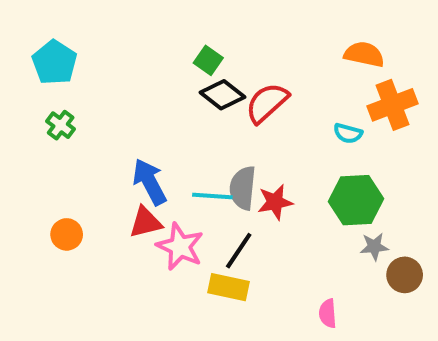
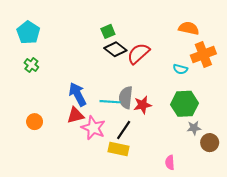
green square: (208, 60) -> (108, 31), turned 32

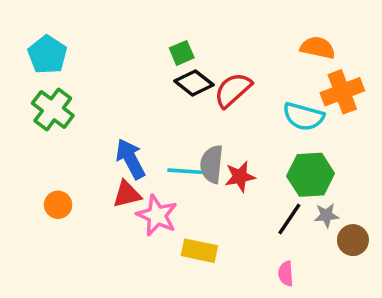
green cross: (31, 65) -> (53, 109), size x1.6
cyan semicircle: (180, 69) -> (303, 116), size x1.6
black line: (124, 130) -> (289, 219), moved

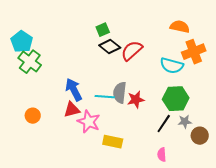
cyan pentagon: (47, 55) -> (22, 42), moved

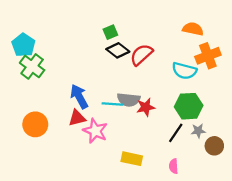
gray semicircle: (120, 93) -> (129, 100), turned -90
orange circle: (33, 116) -> (35, 124), size x1.5
yellow rectangle: (113, 142) -> (132, 159), moved

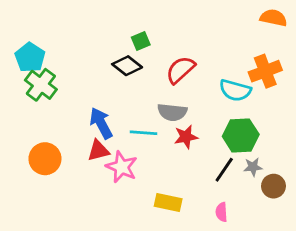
orange semicircle: (193, 29) -> (273, 18), moved
black diamond: (118, 50) -> (127, 66), moved
gray semicircle: (129, 100) -> (172, 112), moved

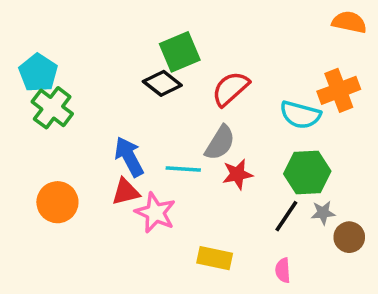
green square: (141, 41) -> (180, 52), size x1.6
gray semicircle: (172, 112) -> (220, 143), turned -64

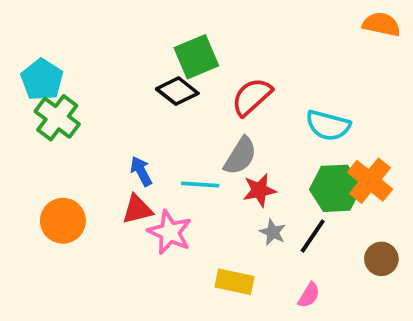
orange cross: (339, 90) -> (370, 181), moved, turned -30
blue arrow: (129, 157) -> (141, 171), size x0.7
gray star: (323, 213) -> (273, 232), moved, turned 30
pink semicircle: (283, 270) -> (309, 295), turned -145

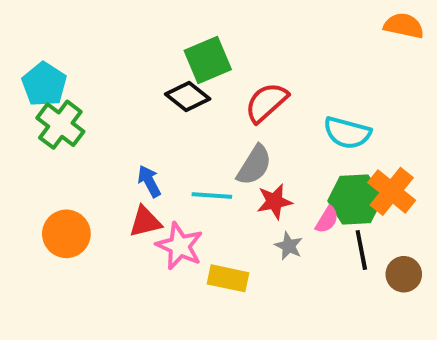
black line: (313, 236) -> (361, 250), moved, turned -45
yellow rectangle: (235, 282) -> (228, 278), moved
pink semicircle: (309, 295) -> (327, 220), moved

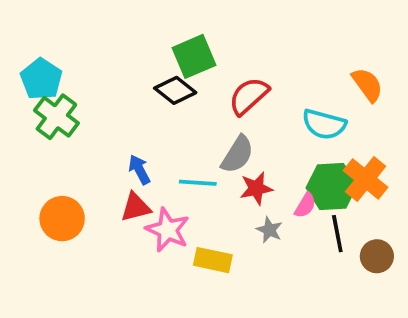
orange semicircle: (404, 26) -> (367, 85), moved, turned 42

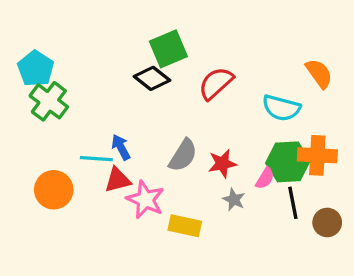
gray semicircle: (237, 154) -> (183, 155), moved
orange cross: (366, 179) -> (317, 155), turned -36
cyan line: (198, 183) -> (96, 159), moved

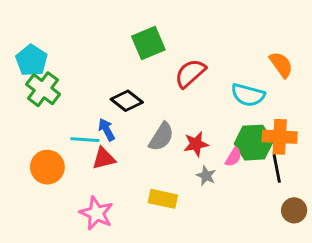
black diamond: (152, 78) -> (127, 101), moved
pink star: (145, 200) -> (96, 213), moved
black line: (293, 203) -> (277, 169), moved
brown circle: (327, 222) -> (294, 210), moved

